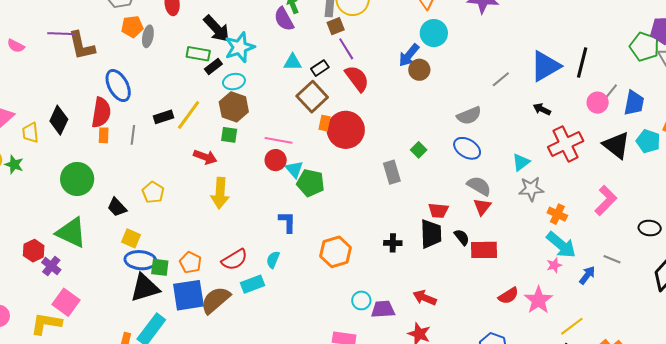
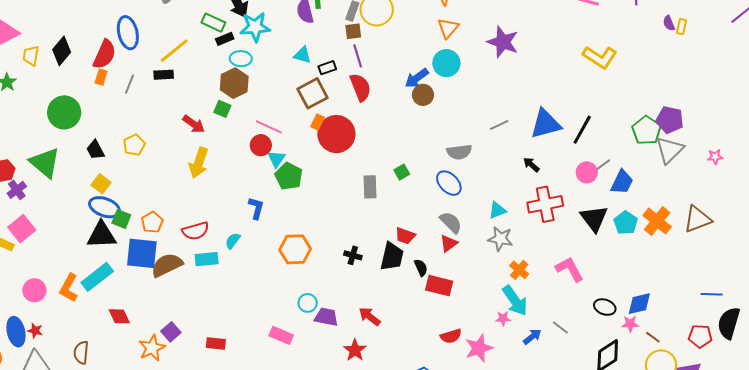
yellow line: (189, 115) -> (174, 51), moved
pink L-shape: (606, 200) -> (570, 269), turned -88

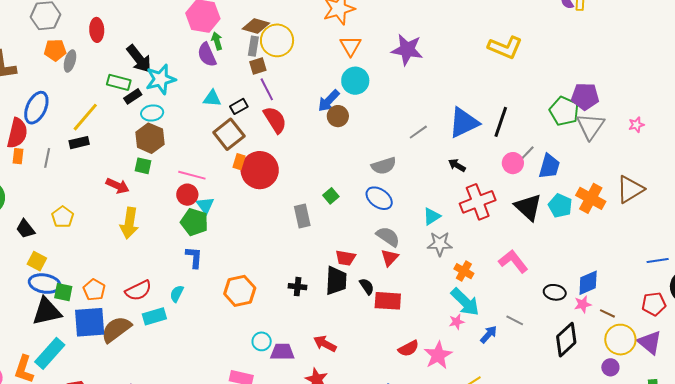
blue ellipse: (128, 33) -> (36, 108), turned 48
green pentagon: (289, 176) -> (194, 222), moved

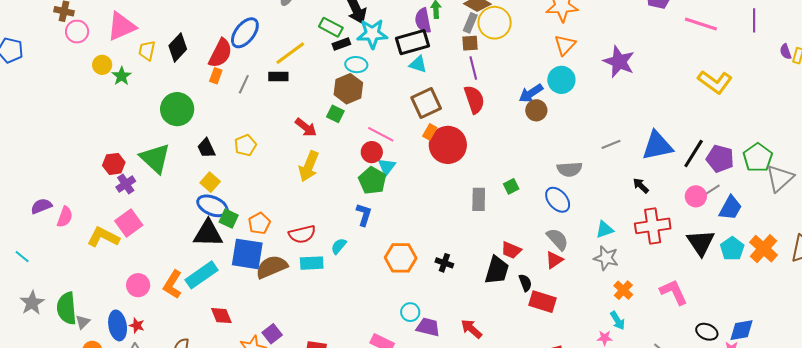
purple pentagon: (585, 96) -> (720, 159), moved
black rectangle: (239, 106) -> (412, 42), moved, size x1.8
black cross: (298, 287) -> (444, 263), moved
cyan arrow: (465, 302) -> (617, 321), size x0.6

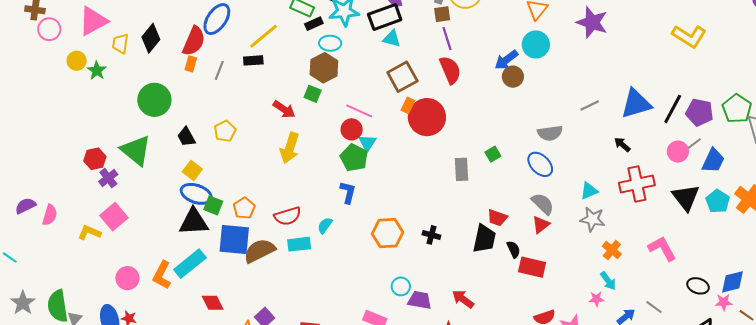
yellow L-shape: (103, 237) -> (89, 233), size x0.7

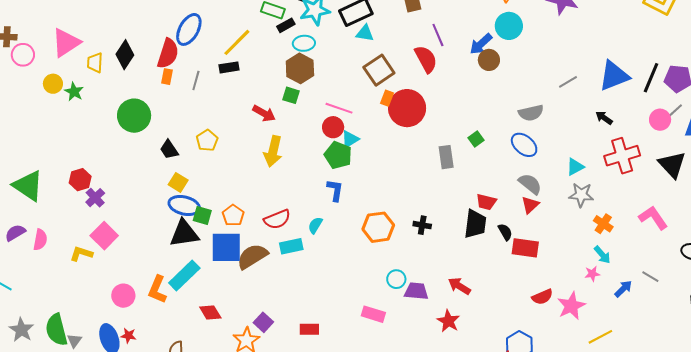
purple line: (447, 39) -> (438, 35), moved
cyan triangle: (367, 143) -> (350, 139), turned 30
green triangle: (136, 150) -> (28, 186), moved

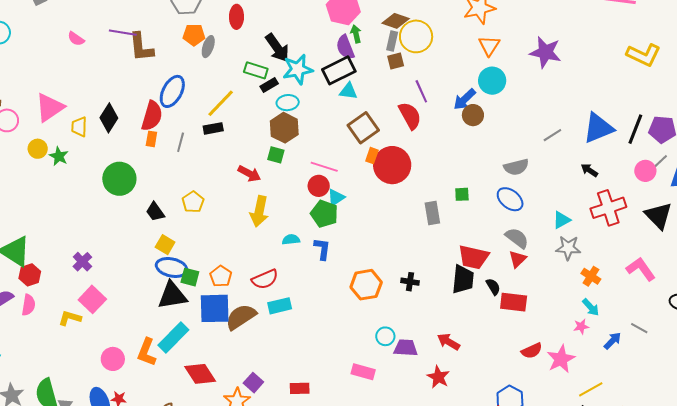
green square: (476, 139) -> (462, 194), turned 35
red hexagon: (80, 180) -> (30, 275), moved
red trapezoid: (486, 202) -> (473, 257), size x1.5
cyan semicircle: (315, 225) -> (291, 240), moved, turned 54
red diamond: (210, 312) -> (200, 374), size x1.4

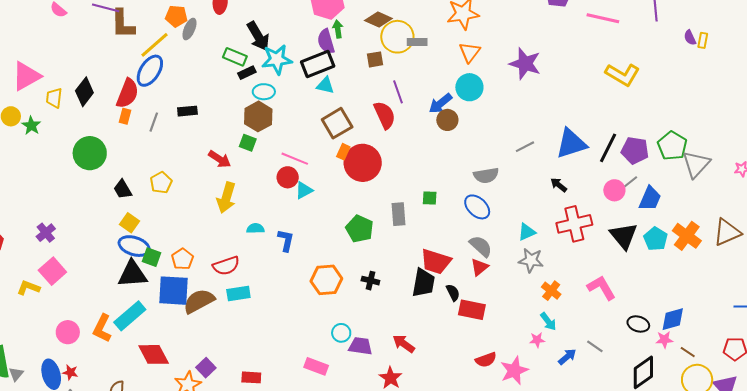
gray rectangle: (392, 41) -> (417, 42), moved, turned 72
yellow line: (221, 103) -> (154, 45), moved
green pentagon: (324, 214) -> (360, 229), moved

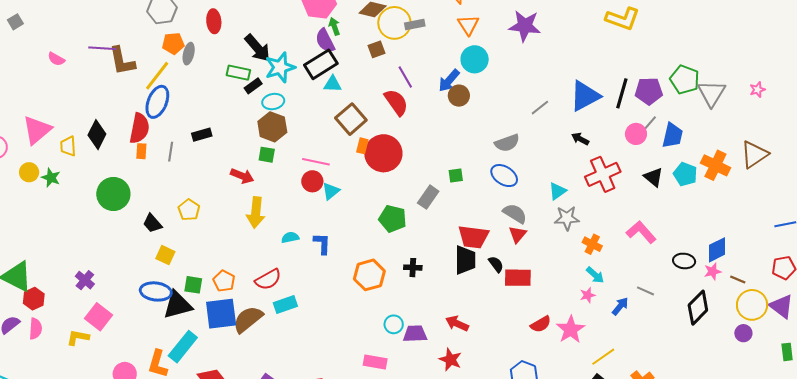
gray rectangle: (399, 214) -> (428, 197), turned 50
black triangle: (624, 236) -> (653, 177), size x0.7
blue ellipse: (134, 246) -> (156, 291), moved

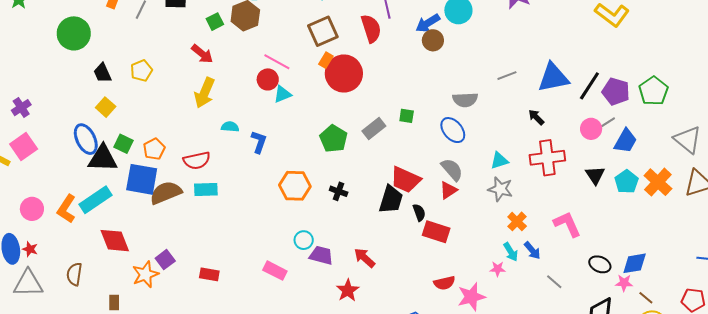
gray triangle: (712, 93) -> (688, 140), moved, turned -40
green square: (267, 155) -> (215, 22), moved, turned 36
blue ellipse: (156, 291) -> (86, 139), turned 40
blue arrow: (620, 306) -> (532, 251), moved, turned 84

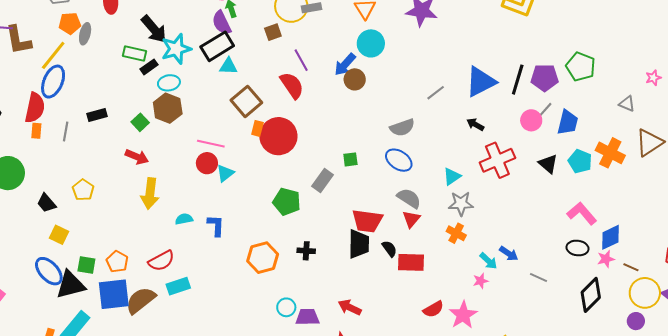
gray triangle: (688, 140) -> (627, 104), size x0.6
orange cross: (517, 221) -> (456, 233), moved
pink L-shape: (567, 224) -> (582, 213), moved

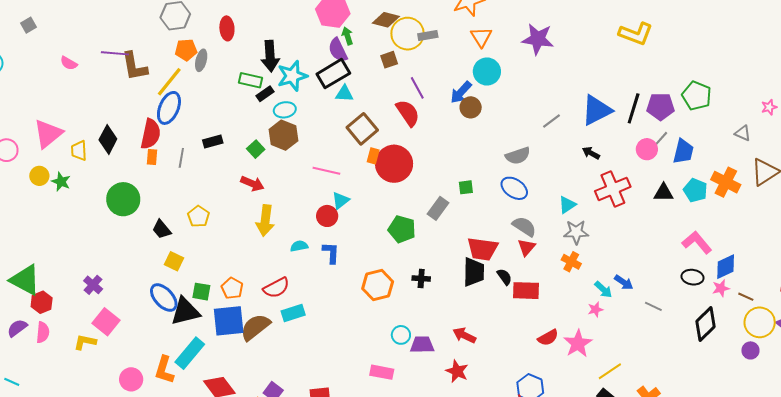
black arrow: (154, 29) -> (270, 56), turned 36
red circle: (207, 163) -> (327, 216), moved
black triangle: (548, 164) -> (664, 193), turned -40

